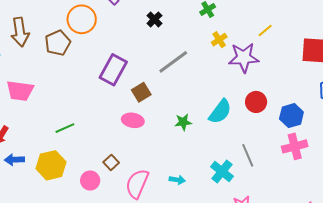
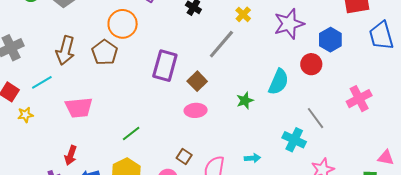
brown arrow: (20, 32) -> (65, 50), turned 36
yellow cross: (219, 40) -> (243, 14), moved
blue hexagon: (291, 116) -> (330, 40), moved

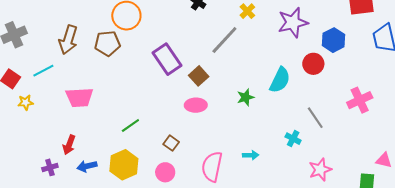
brown pentagon: (105, 52) -> (107, 43), turned 30
purple rectangle: (165, 66) -> (167, 59), turned -52
cyan cross: (294, 140) -> (293, 139), size x0.7
brown square: (184, 156) -> (171, 143), moved

